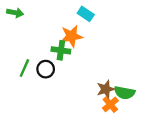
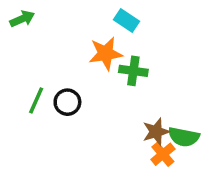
green arrow: (15, 13) -> (22, 19), turned -35
green cross: (61, 50) -> (133, 71), moved

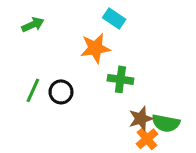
green arrow: (22, 19) -> (33, 25), moved
green cross: (133, 71) -> (120, 79), moved

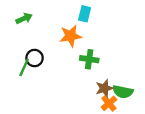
cyan rectangle: (114, 18) -> (85, 14), turned 70
black circle: (61, 92) -> (35, 58), moved

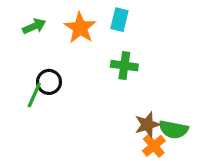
orange star: (71, 36) -> (80, 28), moved, turned -30
green cross: (89, 59) -> (124, 66), moved

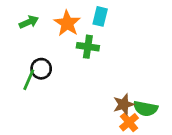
green cross: (124, 66) -> (88, 47), moved

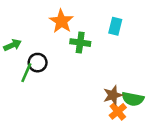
cyan rectangle: (100, 16) -> (115, 26), moved
green arrow: (29, 22) -> (13, 45), moved

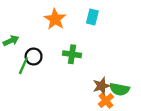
cyan rectangle: (115, 26) -> (92, 17), moved
green cross: (80, 43) -> (72, 54), moved

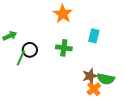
cyan rectangle: (92, 17) -> (94, 36), moved
orange star: (55, 19) -> (63, 14), moved

